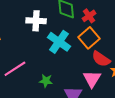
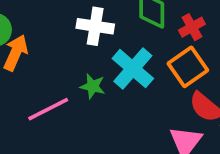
green star: (46, 81) -> (93, 86), moved

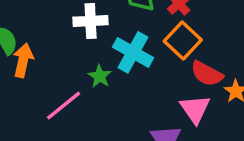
green star: (93, 86) -> (100, 76), turned 30

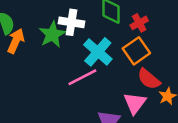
green star: (100, 76) -> (52, 34), moved, size x1.5
pink line: (64, 106) -> (82, 77), moved

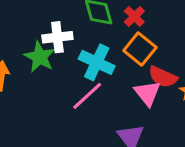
pink triangle: (135, 103) -> (147, 93), moved

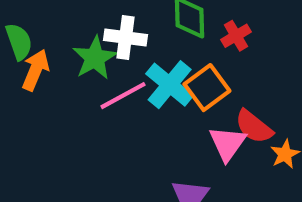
orange square: (140, 49) -> (207, 88), moved
pink line: (87, 96) -> (123, 96), moved

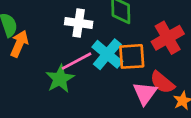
red cross: (236, 36) -> (168, 38), moved, size x1.6
green star: (95, 58) -> (60, 79), moved
orange square: (207, 88) -> (132, 56), turned 32

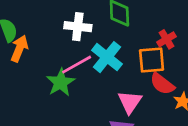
red cross: (168, 38) -> (166, 39), size x0.6
orange square: (132, 56) -> (152, 60), moved
pink triangle: (145, 93) -> (130, 102), moved

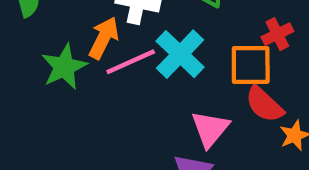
orange arrow: (19, 49) -> (104, 38), moved
green star: (61, 82) -> (64, 67), moved

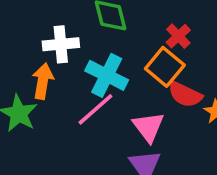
pink line: (131, 62) -> (95, 109), moved
orange square: (251, 65) -> (165, 67), turned -33

